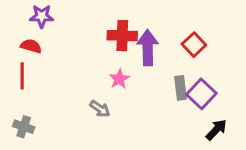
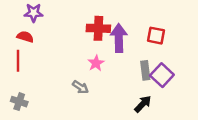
red square: (194, 45) -> (156, 36), turned -36
black arrow: (216, 130) -> (143, 104), moved

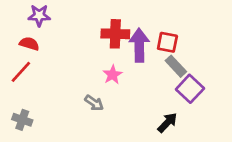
red square: (156, 36) -> (167, 42), moved
red line: (18, 61) -> (21, 72), turned 42
gray rectangle: (145, 70) -> (176, 66), moved, turned -36

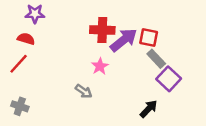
purple arrow: (139, 45) -> (124, 40), turned 52

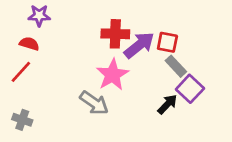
pink star: (100, 66) -> (112, 75), size x1.6
gray arrow: (84, 91) -> (94, 103), size x1.5
black arrow: (149, 109) -> (167, 104), moved

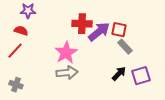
pink star: (112, 75) -> (66, 53), moved
purple square: (190, 89) -> (141, 76), moved, turned 30
gray arrow: (94, 103) -> (67, 73), turned -40

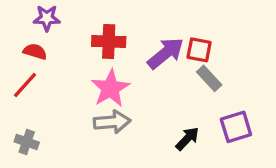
red cross: (82, 24) -> (109, 42), moved
black arrow: (119, 74) -> (187, 139), moved

